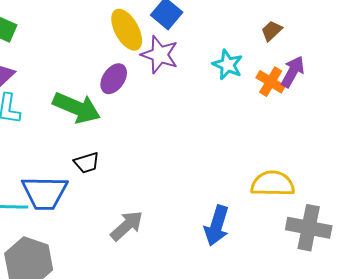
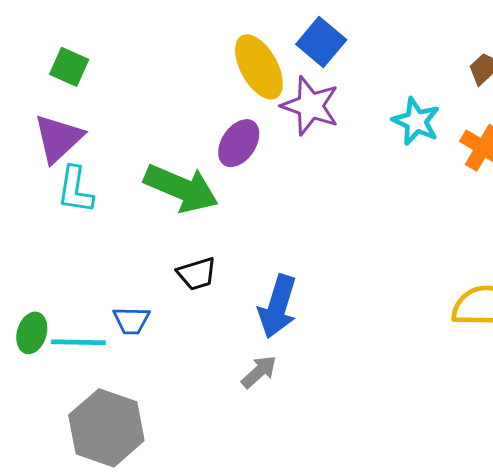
blue trapezoid: (45, 193) -> (131, 320), size x0.5
gray arrow: (127, 226) -> (259, 372), size x0.7
blue arrow: (217, 226) -> (278, 306), moved

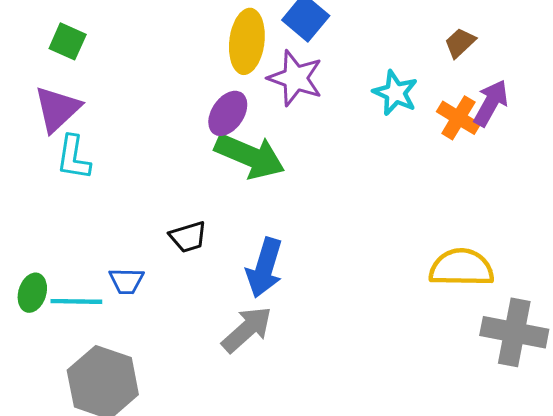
yellow ellipse: (259, 67) -> (247, 41), turned 36
green arrow: (181, 188) -> (250, 156), moved
gray arrow: (259, 372) -> (247, 329), size x1.5

